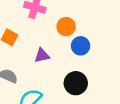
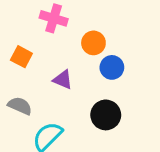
purple triangle: (42, 55) -> (63, 80), turned 35

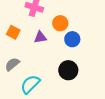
purple triangle: (63, 80) -> (40, 37), moved, turned -32
gray semicircle: (20, 106) -> (12, 64), turned -63

